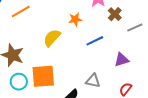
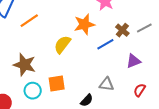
brown cross: (115, 14) -> (122, 30), moved
orange star: (75, 19) -> (84, 24), size x1.5
orange square: (43, 76) -> (57, 83), size x0.7

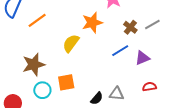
blue line: (105, 44) -> (120, 51), moved
brown star: (25, 65) -> (34, 65), turned -30
gray triangle: (107, 84) -> (117, 94), moved
red semicircle: (140, 90) -> (149, 87), turned 48

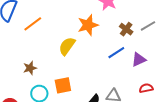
brown star: (34, 65) -> (30, 68), size x0.6

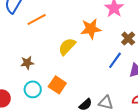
blue line: (116, 53) -> (115, 60), turned -30
orange square: (63, 85) -> (57, 85), turned 36

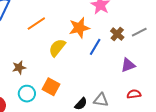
orange line: (37, 19) -> (36, 24), moved
blue line: (115, 60) -> (95, 47), moved

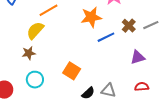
blue line: (95, 47) -> (106, 37), turned 30
yellow semicircle: (57, 48) -> (35, 30), moved
orange square: (51, 87) -> (72, 71), moved

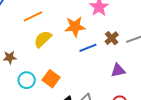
yellow semicircle: (35, 30) -> (43, 39), moved
cyan circle: (35, 80) -> (27, 80), moved

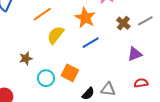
orange star: (75, 27) -> (85, 18), turned -30
blue line: (88, 48) -> (91, 43), moved

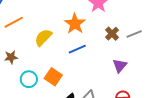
orange line: (42, 14) -> (14, 22), moved
purple triangle: (135, 54) -> (120, 66), turned -35

